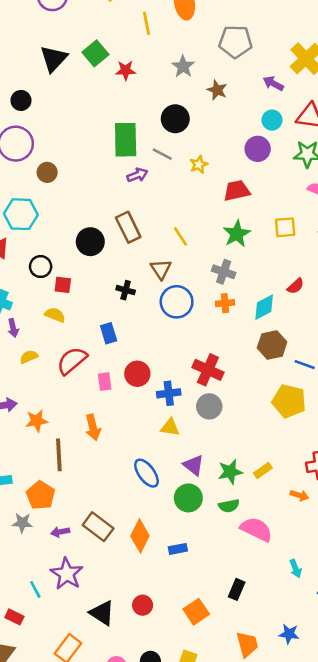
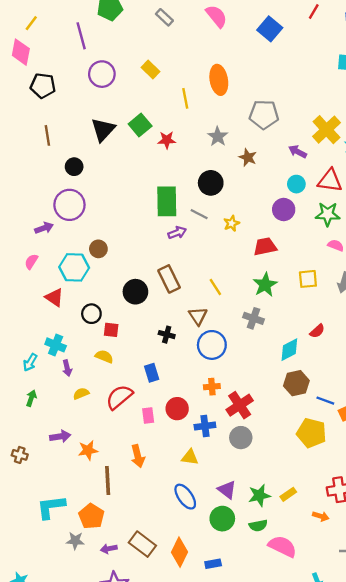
brown circle: (47, 172) -> (98, 249), moved
orange cross: (225, 303) -> (212, 387), moved
red cross: (208, 370) -> (240, 405), turned 32
yellow triangle: (170, 427) -> (190, 457), moved

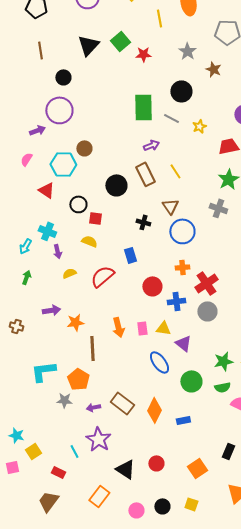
purple arrow: (177, 233) -> (151, 145), moved
yellow line: (215, 287) -> (175, 171), moved
pink rectangle: (148, 416) -> (142, 328), moved
purple triangle: (227, 490) -> (183, 343), moved

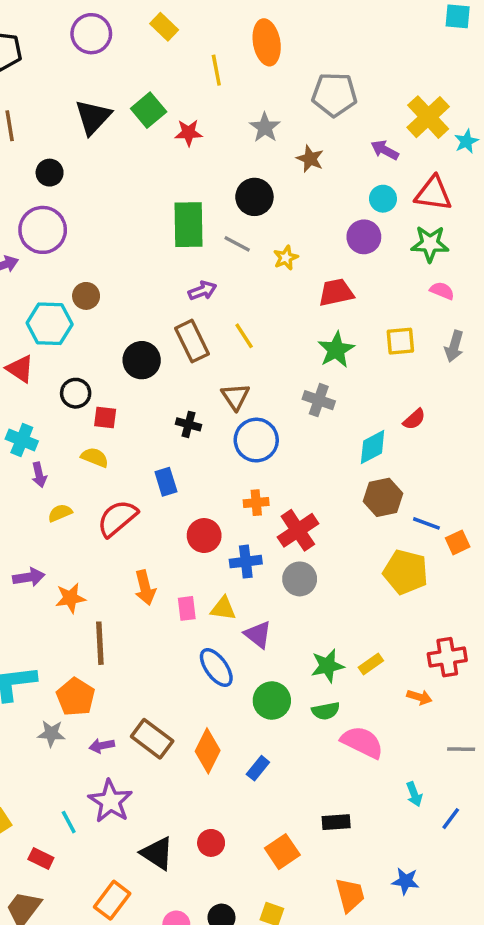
orange arrow: (118, 327) -> (145, 588), moved
blue rectangle: (183, 420) -> (258, 768), turned -40
black rectangle: (228, 451) -> (336, 822), turned 63

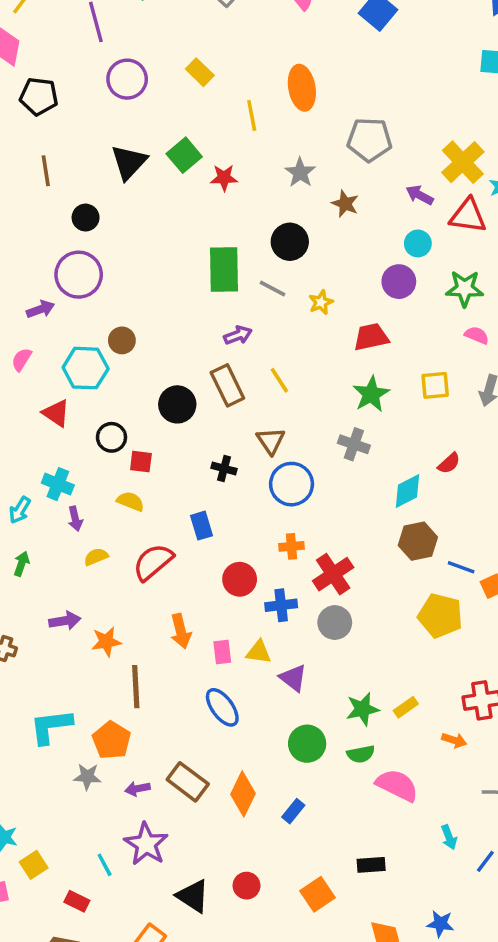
red triangle: (433, 193) -> (468, 216), moved
blue ellipse: (216, 668) -> (222, 707), moved

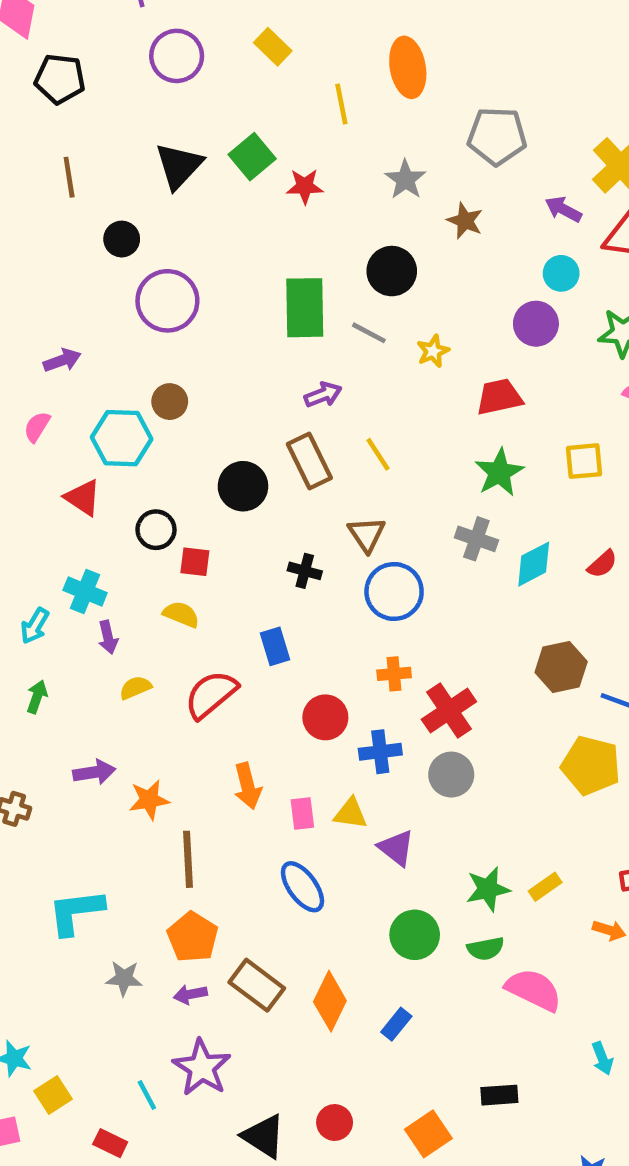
purple circle: (79, 275) -> (167, 301), moved
cyan diamond: (407, 491) -> (534, 564), moved
orange pentagon: (112, 740) -> (193, 937), moved

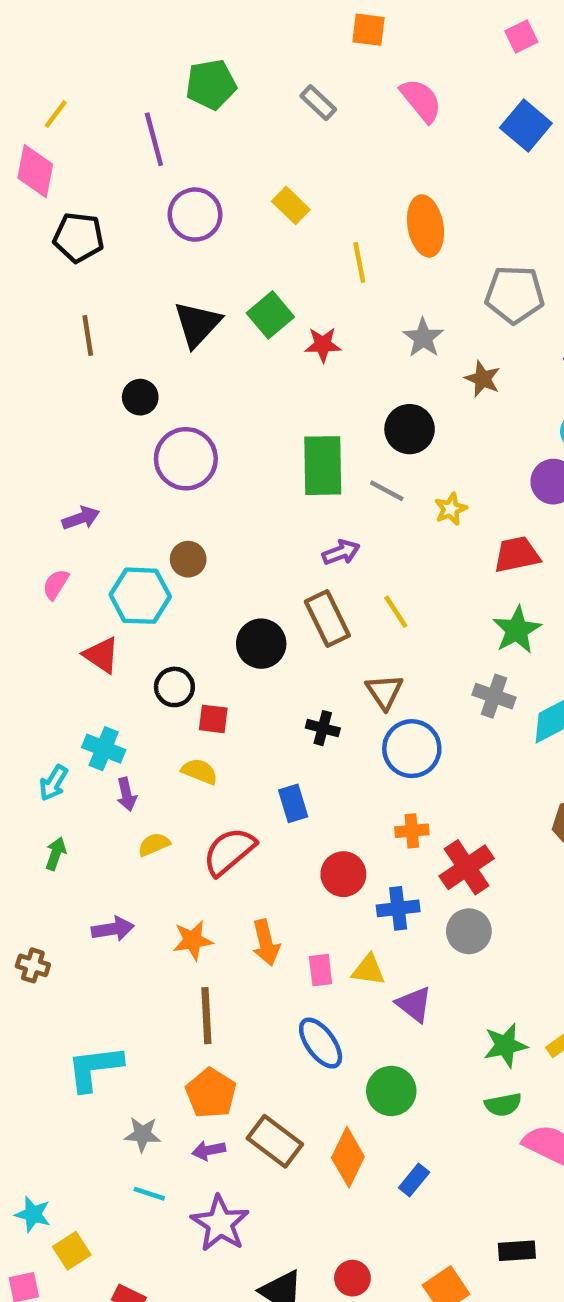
orange star: (149, 800) -> (193, 940), moved
green circle: (415, 935) -> (391, 1091), moved
cyan line: (147, 1095) -> (149, 1194), moved, turned -44

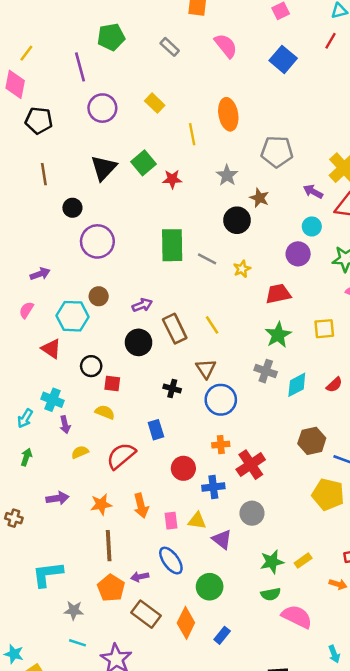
black circle: (410, 429) -> (237, 220), moved
purple arrow: (341, 552) -> (142, 305), moved
gray circle: (469, 931) -> (252, 513), moved
purple arrow: (209, 1150) -> (140, 577), moved

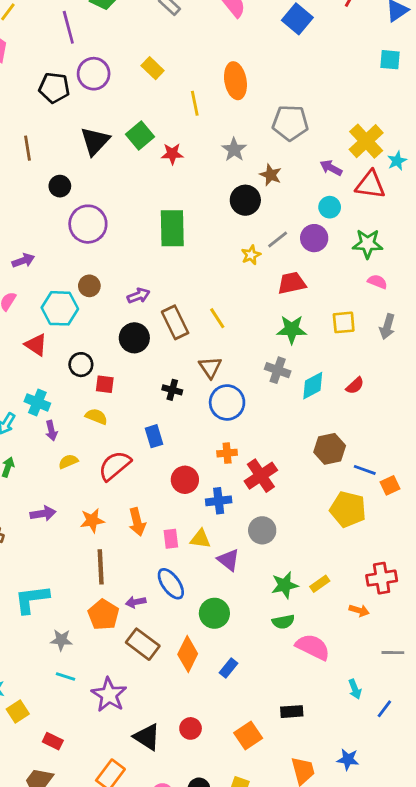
black pentagon: (39, 121) -> (54, 88), moved
gray line: (207, 259) -> (278, 239), moved, turned -66
green star: (278, 335) -> (292, 329), turned 30

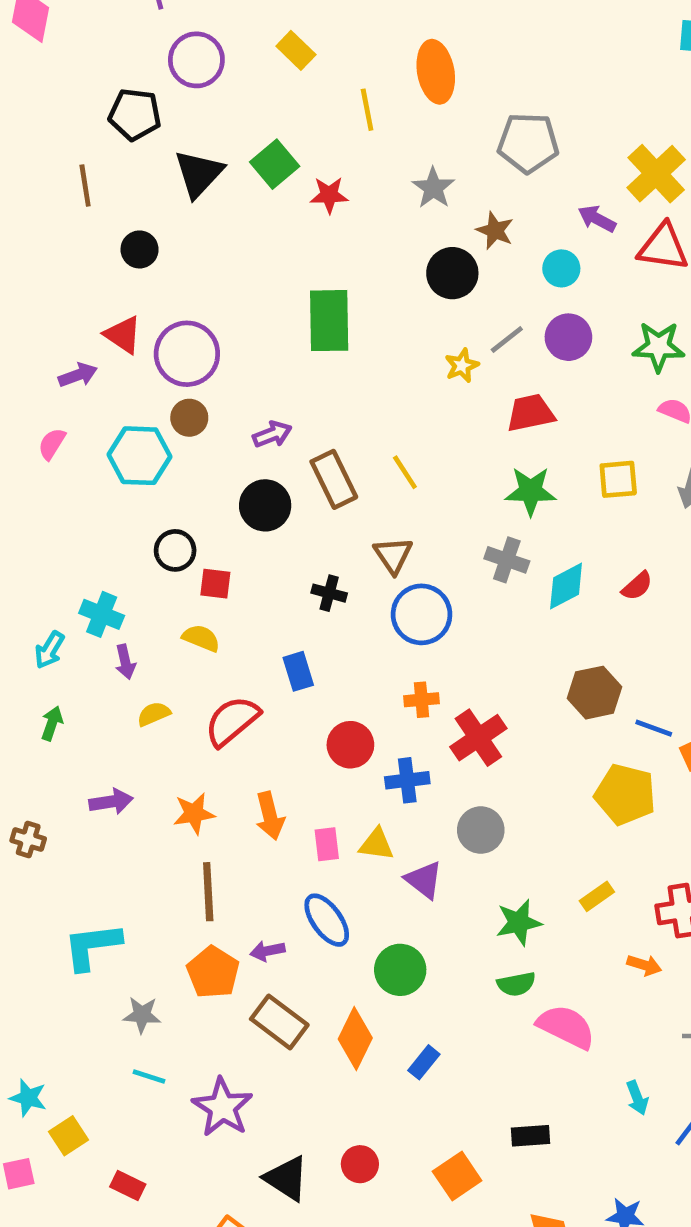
black pentagon: (54, 88) -> (135, 114), moved
cyan circle: (330, 207) -> (561, 268), moved
purple circle: (88, 224) -> (187, 354), moved
red triangle: (36, 345) -> (123, 335), moved
yellow rectangle: (320, 584) -> (597, 896), moved

